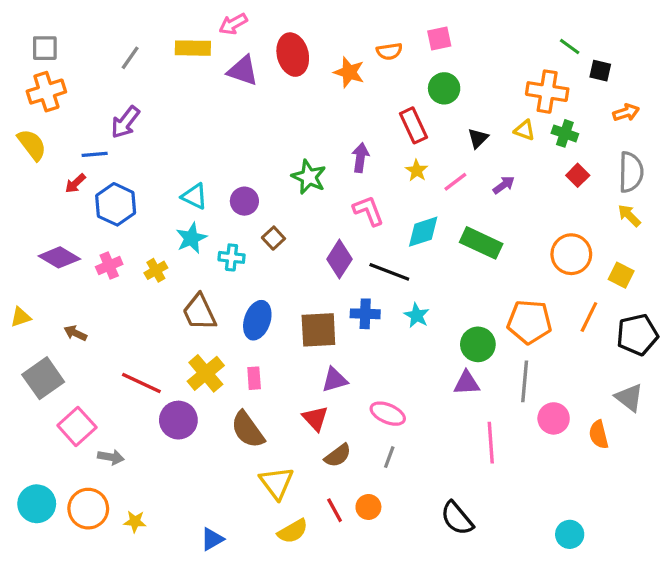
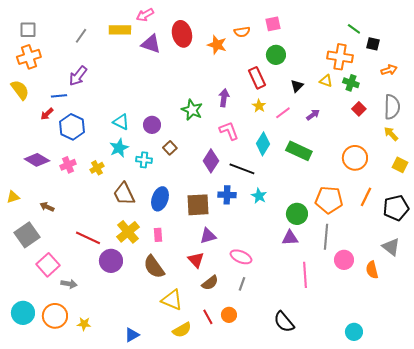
cyan diamond: (423, 232) -> (263, 144), turned -40
yellow square: (621, 275) -> (400, 165), moved
yellow triangle: (277, 483) -> (172, 300), turned -30

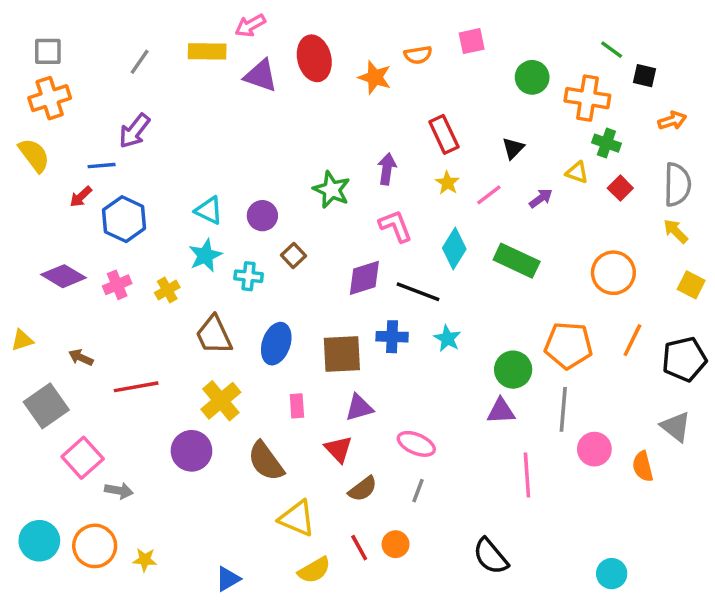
green circle: (276, 55) -> (532, 77), moved
yellow triangle: (326, 81) -> (577, 172), moved
purple diamond: (211, 161) -> (364, 278), turned 40
pink rectangle: (158, 235) -> (297, 406), moved
red line: (88, 238) -> (136, 387), moved, turned -35

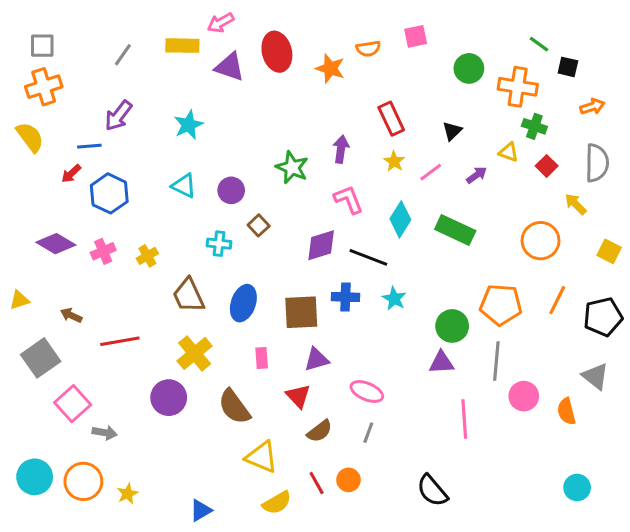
yellow arrow: (676, 231) -> (576, 204), moved
cyan star: (205, 255) -> (189, 125), moved
yellow star: (145, 560) -> (128, 494), turned -30
cyan circle: (612, 574) -> (577, 488), moved

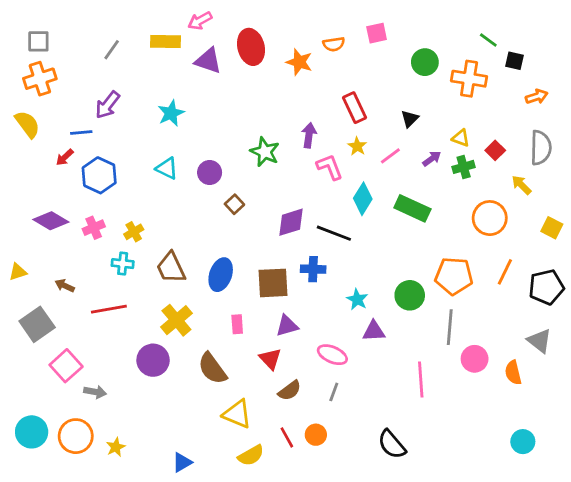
green cross: (534, 126) -> (464, 167), moved, turned -35
pink L-shape: (349, 199) -> (330, 167), moved
cyan cross: (219, 244) -> (123, 264), moved
cyan star: (394, 299) -> (357, 299), moved
purple triangle: (441, 363) -> (374, 331), moved

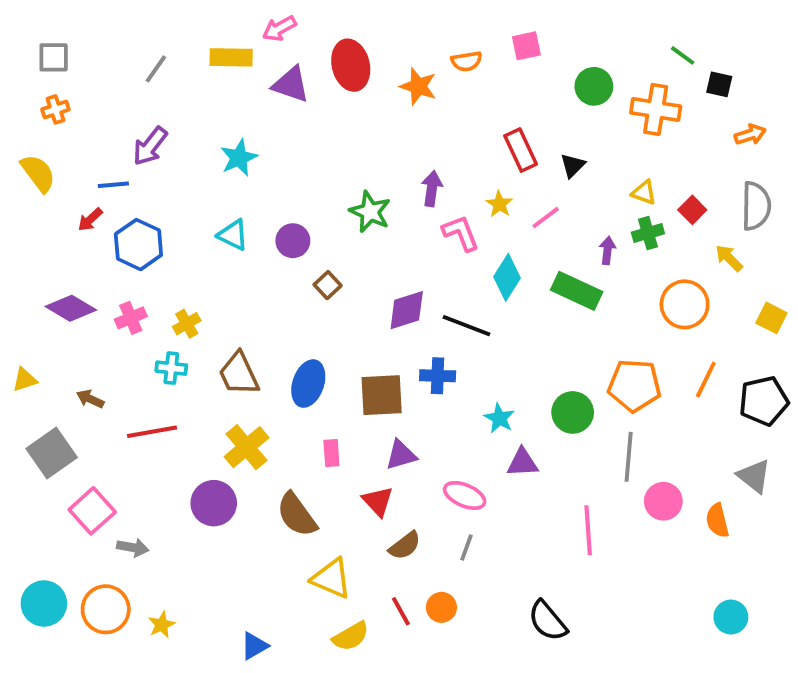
orange cross: (40, 79) -> (55, 109), size x0.6
red rectangle: (354, 108) -> (521, 150), moved
purple arrow: (432, 159) -> (607, 250), moved, turned -48

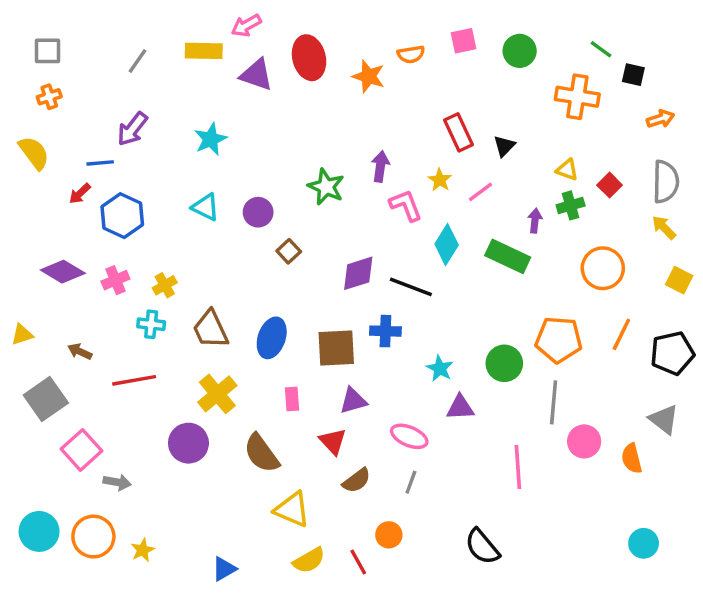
green circle: (594, 86) -> (520, 51), moved
yellow arrow: (729, 258) -> (664, 227), moved
red line: (401, 611) -> (358, 562), moved

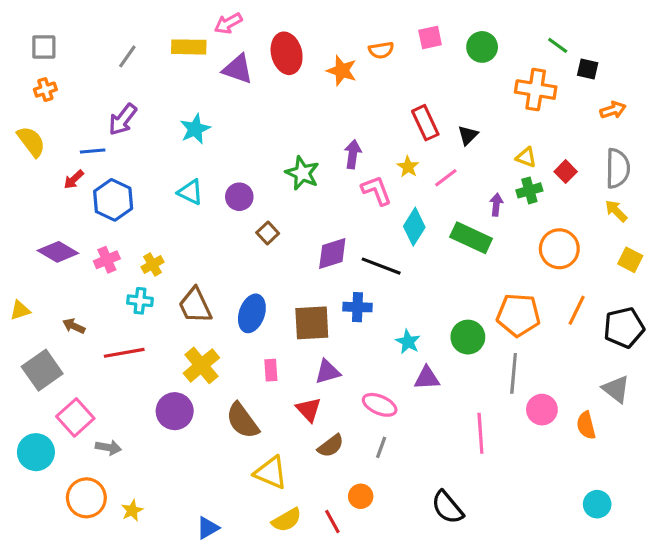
cyan circle: (39, 531) -> (36, 452), moved

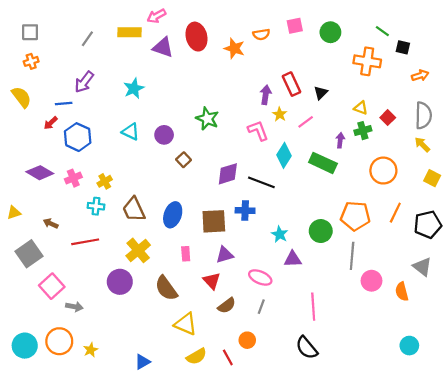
purple arrow: (353, 154) -> (266, 95), moved
pink line: (480, 433) -> (313, 307), moved
cyan circle: (36, 452) -> (25, 346), moved

